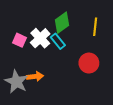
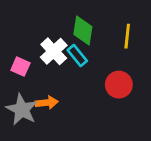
green diamond: (62, 23) -> (83, 31), turned -45
pink square: (19, 40) -> (20, 67), moved

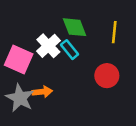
green diamond: (83, 31) -> (75, 27), turned -30
pink square: (20, 67) -> (19, 59), size x1.6

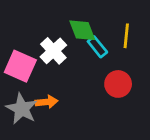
cyan rectangle: (70, 50) -> (97, 47), moved

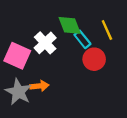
yellow line: (126, 36) -> (107, 30), turned -30
red circle: (118, 84) -> (94, 59), moved

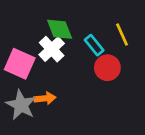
green diamond: (70, 25) -> (60, 29), moved

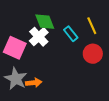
red circle: (107, 68) -> (93, 54), moved
orange arrow: (45, 98) -> (34, 83), moved

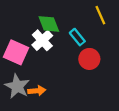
yellow line: (92, 26) -> (100, 15), moved
red circle: (93, 54) -> (89, 59), moved

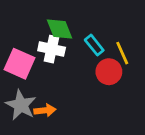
yellow line: (100, 15) -> (122, 53), moved
white cross: (42, 40) -> (52, 49), turned -35

